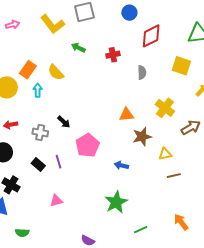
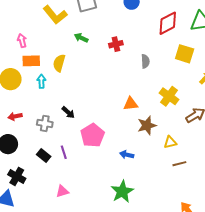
pink arrow: (13, 25) -> (22, 41), moved, turned -88
red diamond: (151, 36) -> (168, 23), moved
orange rectangle: (28, 70) -> (31, 61), turned 54
yellow semicircle: (56, 72) -> (59, 63), turned 60

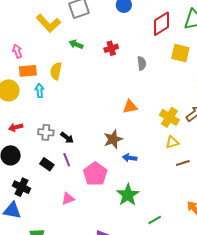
yellow cross: (169, 96) -> (169, 117), moved
black arrow: (68, 112) -> (67, 138), moved
brown star: (147, 125) -> (113, 139), moved
pink pentagon: (92, 135) -> (95, 174), moved

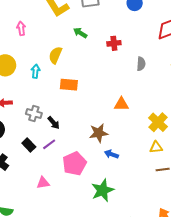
orange rectangle: (28, 71) -> (69, 85), moved
purple line: (67, 160) -> (49, 144), turned 64

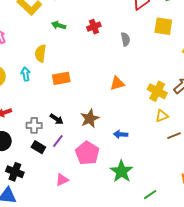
gray cross: (34, 113) -> (34, 125), moved
brown star: (99, 133) -> (90, 119), moved

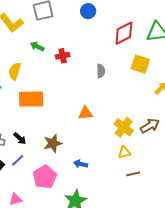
red cross: (94, 27) -> (63, 56), moved
orange rectangle: (61, 78) -> (31, 99), size x1.4

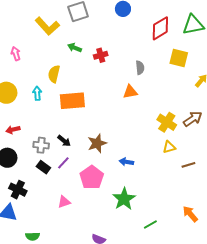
orange triangle: (85, 113) -> (130, 92), moved
brown line: (133, 174) -> (188, 165), moved

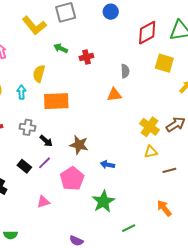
brown star: (97, 143) -> (79, 145), turned 30
gray cross: (41, 145) -> (27, 127), moved
orange arrow: (190, 214) -> (164, 208), moved

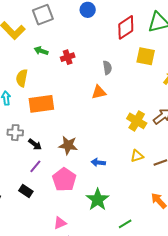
yellow triangle: (151, 152) -> (137, 156), moved
black rectangle: (24, 166) -> (26, 191), moved
pink triangle: (43, 202) -> (60, 223), moved

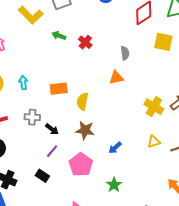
red cross: (68, 57) -> (85, 42), turned -32
yellow semicircle: (22, 78) -> (82, 101), moved
orange rectangle: (41, 104) -> (59, 89), size x0.7
blue arrow: (98, 162) -> (115, 148), turned -48
green star: (98, 200) -> (114, 185), size x0.7

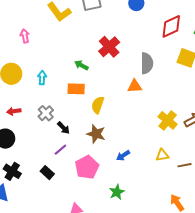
green arrow: (59, 36) -> (81, 65), moved
red cross: (85, 42) -> (109, 47), size x1.5
gray semicircle: (125, 53) -> (147, 63), size x1.5
gray cross: (32, 117) -> (46, 113), turned 35

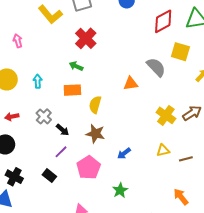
red cross: (109, 47) -> (86, 38), moved
gray semicircle: (147, 63) -> (156, 67), moved, turned -40

